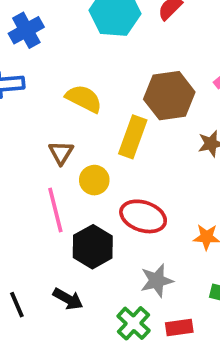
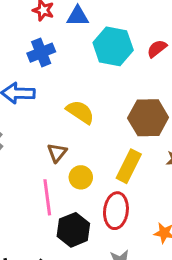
yellow rectangle: (133, 137) -> (129, 166), moved
red ellipse: (143, 216) -> (116, 211), turned 72

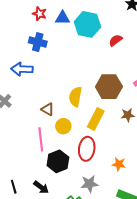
cyan hexagon: (113, 46) -> (87, 24), moved
blue cross: (41, 53) -> (38, 42), turned 36
yellow semicircle: (80, 112) -> (75, 97), moved, turned -114
brown triangle: (57, 153) -> (48, 109), turned -40

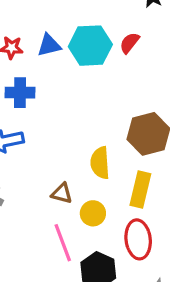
red semicircle: (115, 40) -> (129, 43), moved

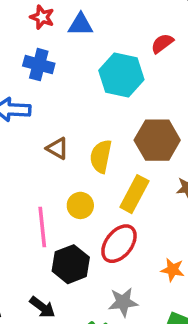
cyan hexagon: (90, 46) -> (121, 75), moved
brown triangle: (62, 193) -> (57, 148), moved
red ellipse: (138, 239) -> (119, 244), turned 30

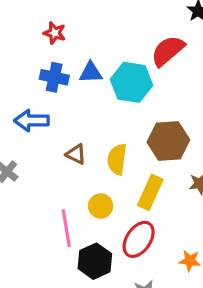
blue triangle: (81, 25) -> (91, 73), moved
red semicircle: (162, 43) -> (168, 51), size x1.6

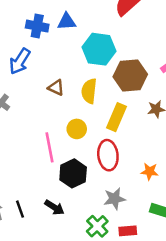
cyan hexagon: (131, 82) -> (99, 49), moved
blue arrow: (32, 121) -> (20, 61), turned -56
red ellipse: (139, 239) -> (108, 155), turned -40

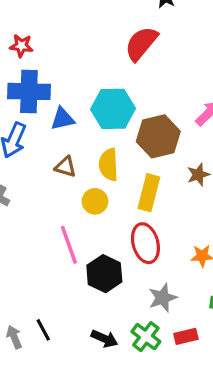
blue triangle: (67, 22) -> (63, 119), moved
blue cross: (37, 26) -> (29, 91), size x1.4
yellow circle: (77, 129) -> (95, 201), moved
black arrow: (54, 207) -> (104, 339), moved

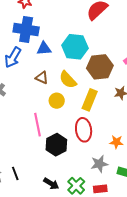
yellow semicircle: (109, 165) -> (68, 80), turned -48
gray star: (163, 298) -> (99, 164), moved

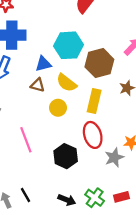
blue triangle: (44, 49) -> (43, 64), moved
pink line: (38, 125) -> (26, 140), moved
gray star: (99, 164) -> (114, 157), moved

